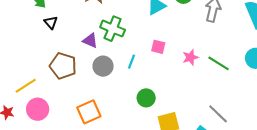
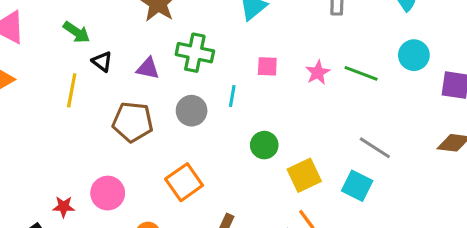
purple triangle: (90, 40) -> (148, 68), moved
yellow line: (26, 86) -> (72, 90), moved, turned -35

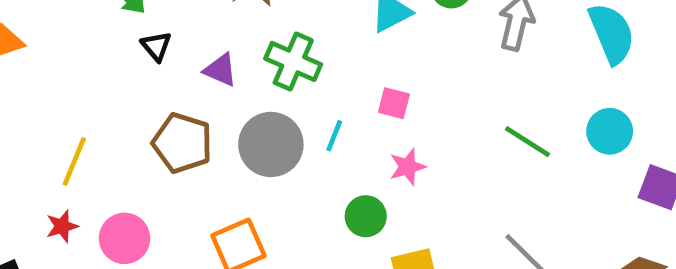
pink star: (318, 72) -> (408, 167), moved
yellow line: (72, 90) -> (74, 162), moved
gray circle: (192, 111) -> (271, 144), size x1.4
red star: (64, 207) -> (62, 226), moved, turned -30

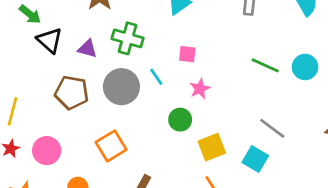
black triangle: (156, 46) -> (50, 40), size x1.5
cyan circle: (610, 131) -> (305, 67), moved
cyan line: (334, 136) -> (156, 77), turned -48

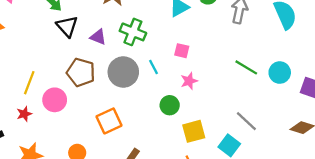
pink circle: (47, 151) -> (55, 100), moved

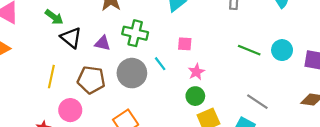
yellow line: (29, 83) -> (51, 77), moved
green circle: (170, 105) -> (195, 96), moved

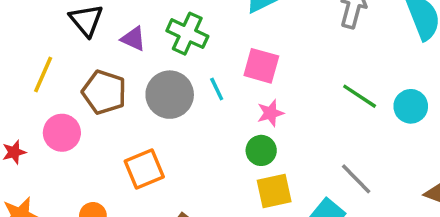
pink square: (185, 44) -> (261, 66), size x1.5

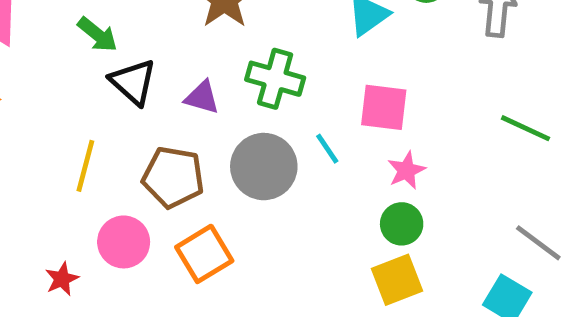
orange square: (144, 169) -> (204, 254), moved
yellow square: (274, 191) -> (397, 280), moved

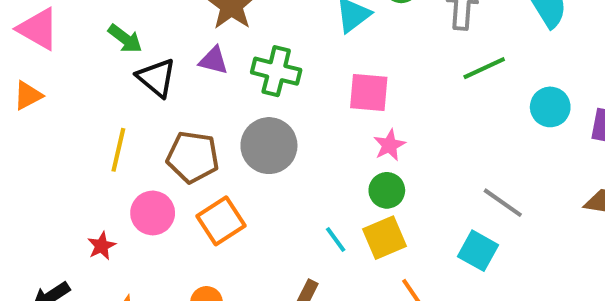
purple triangle: (202, 97) -> (214, 60), moved
green line: (525, 128) -> (484, 68), moved, turned -48
cyan line: (327, 149) -> (336, 240), moved

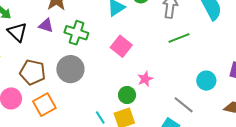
pink square: (369, 92) -> (121, 46), turned 30
cyan circle: (550, 107) -> (206, 81), moved
pink star: (389, 145) -> (145, 79), moved

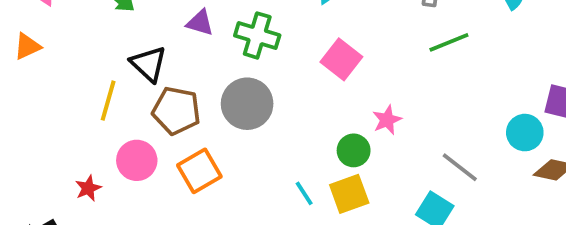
black triangle: (17, 32) -> (149, 64), moved
cyan circle: (206, 81) -> (525, 133), moved

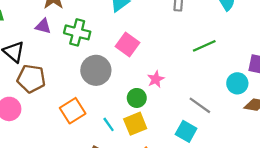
green line: (449, 42) -> (204, 46), moved
gray circle: (247, 104) -> (96, 70), moved
orange square: (199, 171) -> (73, 111), moved

